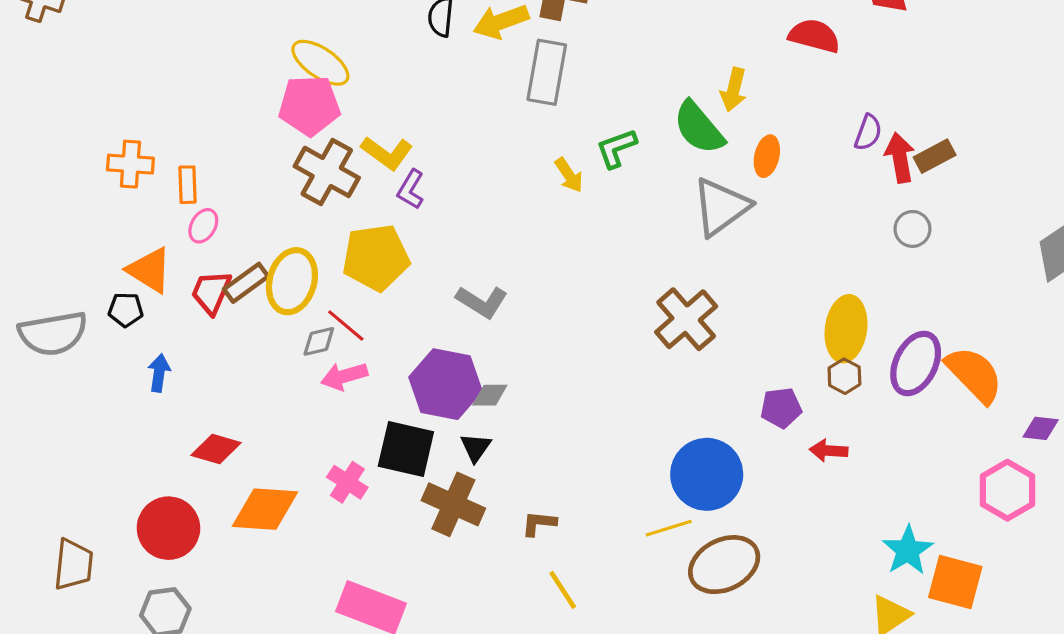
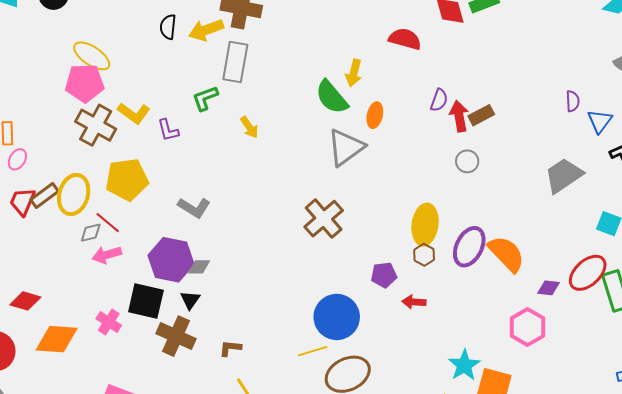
green L-shape: (616, 148) -> (205, 98), moved
purple L-shape: (411, 189) -> (168, 130), moved, turned -45

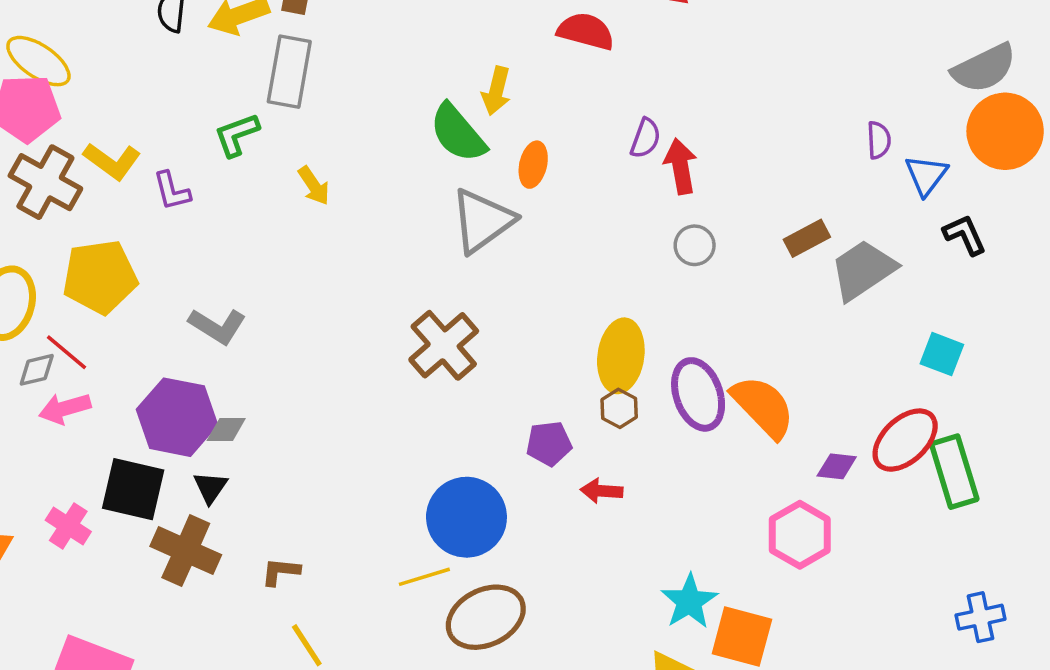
brown rectangle: (481, 115) -> (807, 238), moved
purple ellipse: (469, 247) -> (698, 394), turned -45

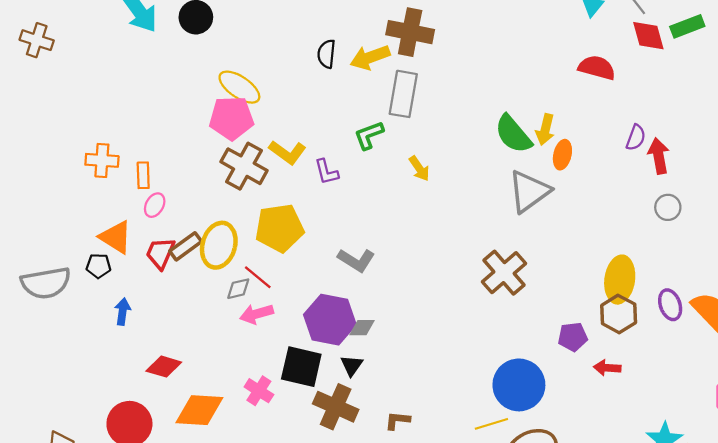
yellow arrow: (496, 91) -> (545, 129), moved
purple ellipse: (698, 394) -> (670, 305), size x0.7
brown hexagon: (619, 408) -> (619, 314), size x1.5

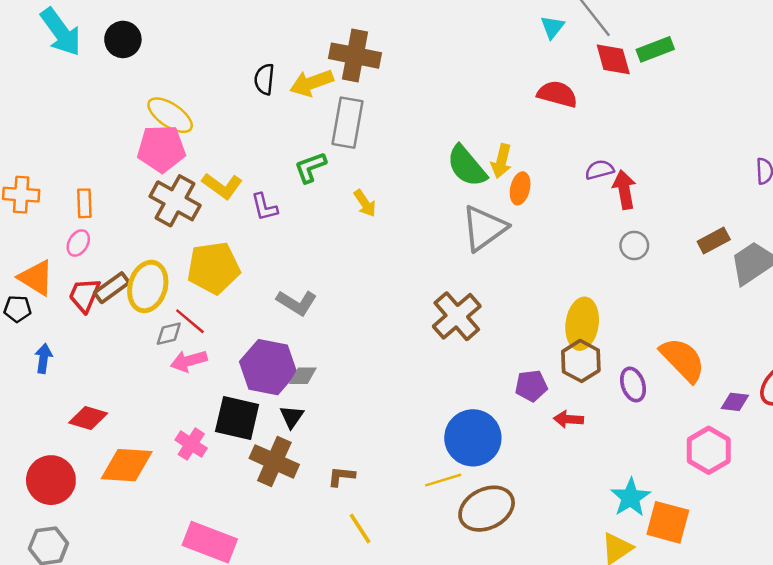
purple semicircle: (636, 138) -> (599, 170), turned -125
orange rectangle: (143, 175) -> (84, 203), moved
purple ellipse: (670, 305) -> (633, 384), moved

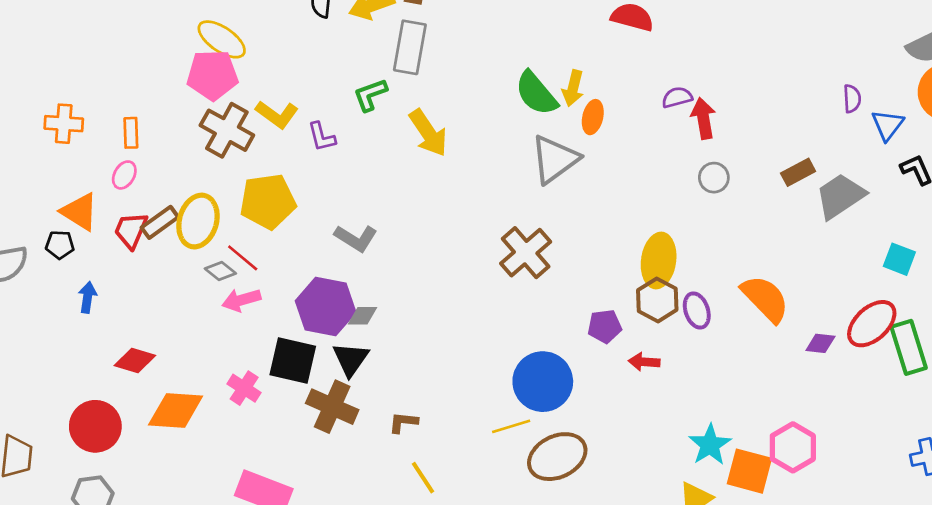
yellow arrow: (365, 203) -> (428, 133), size x1.6
gray diamond: (169, 334) -> (220, 271), turned 52
purple ellipse: (633, 384) -> (697, 311), moved
black triangle: (292, 417) -> (351, 359), size x1.4
pink hexagon: (709, 450) -> (793, 447), moved

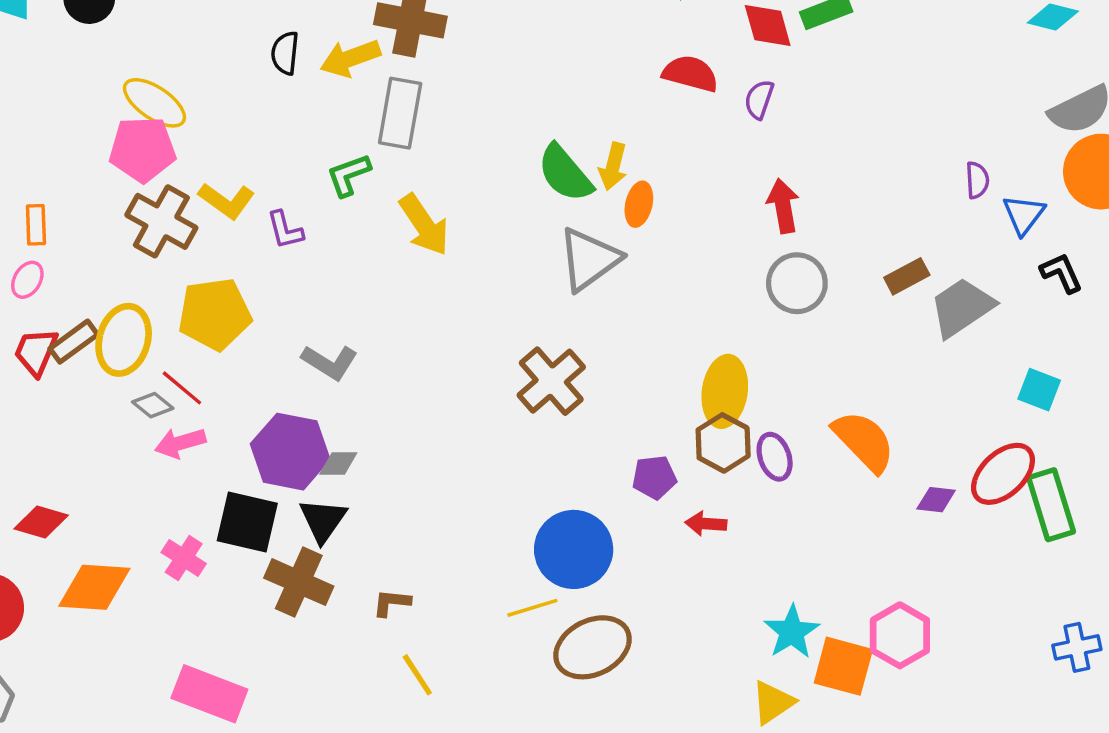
purple semicircle: (677, 97) -> (759, 99), moved, turned -56
gray circle: (714, 178) -> (797, 283), size x1.5

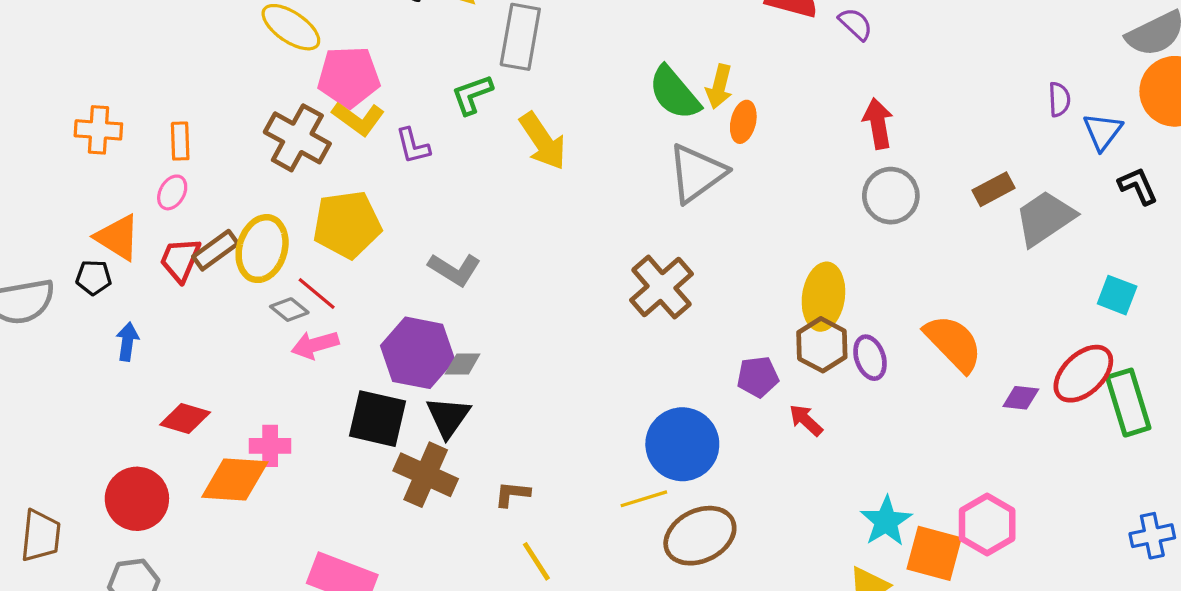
purple semicircle: (759, 99) -> (856, 24), turned 114
pink pentagon: (142, 149) -> (349, 77), moved
red arrow: (706, 524) -> (806, 420), turned 39
pink cross: (184, 558) -> (270, 446), moved, turned -33

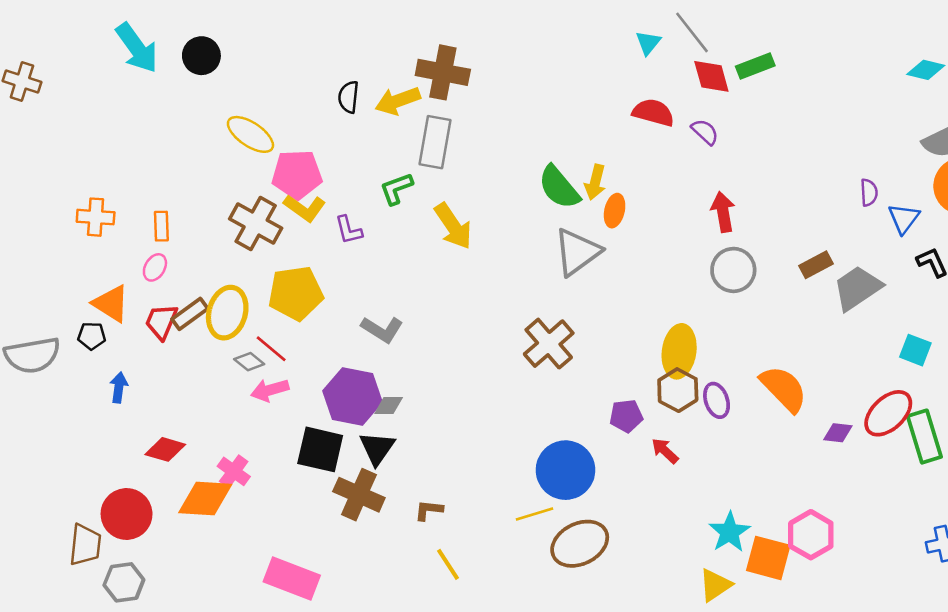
pink cross: (270, 446) -> (234, 471), turned 36
brown trapezoid: (41, 536) -> (85, 545), moved

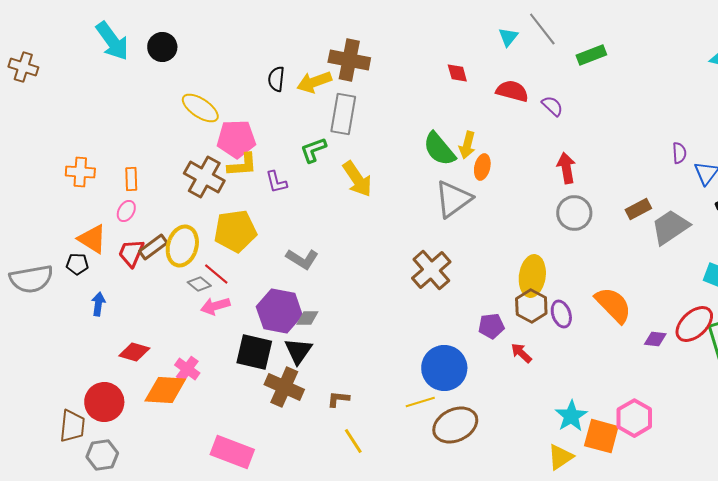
red diamond: (711, 76) -> (457, 73), moved, size x0.7
yellow L-shape: (305, 208) -> (242, 165), turned -40

